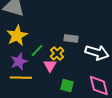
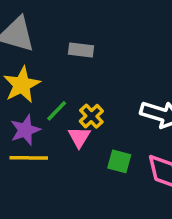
gray rectangle: (71, 39) -> (81, 50), moved
green square: (67, 86) -> (119, 161), moved

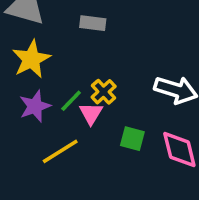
green line: (57, 111) -> (71, 101), moved
yellow line: (29, 158) -> (60, 151), moved, turned -33

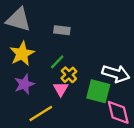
green line: (71, 101) -> (57, 62), moved
green square: (132, 139) -> (98, 91), moved, size x1.5

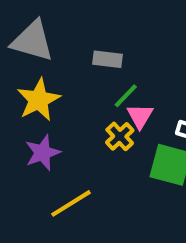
green line: (57, 62) -> (126, 96), moved
pink triangle: (61, 89) -> (140, 116), moved

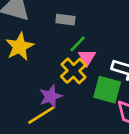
yellow cross: (120, 136) -> (73, 71), size x1.4
purple star: (43, 153) -> (51, 96), moved

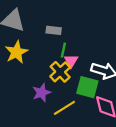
green line: (78, 44) -> (63, 50), turned -32
yellow line: (41, 115) -> (64, 108), moved

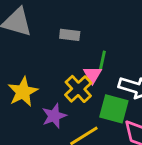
green line: (63, 50) -> (102, 61), moved
yellow star: (16, 52) -> (23, 92), moved

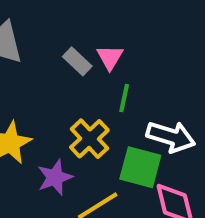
gray rectangle: (70, 35) -> (77, 61), turned 36
pink triangle: (92, 75) -> (110, 57), moved

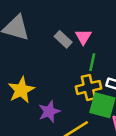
yellow cross: (89, 139) -> (88, 87), moved, turned 30

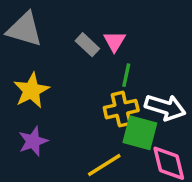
yellow star: (21, 90) -> (31, 90), moved
purple star: (49, 112) -> (33, 141), moved

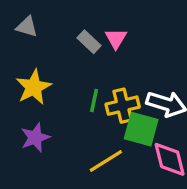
gray triangle: (25, 29) -> (27, 27), size x0.6
green line: (126, 75) -> (94, 101), moved

